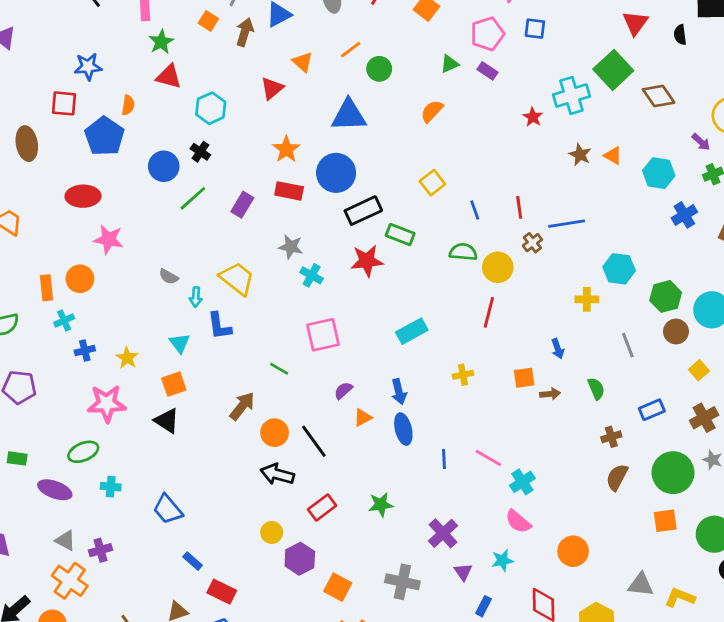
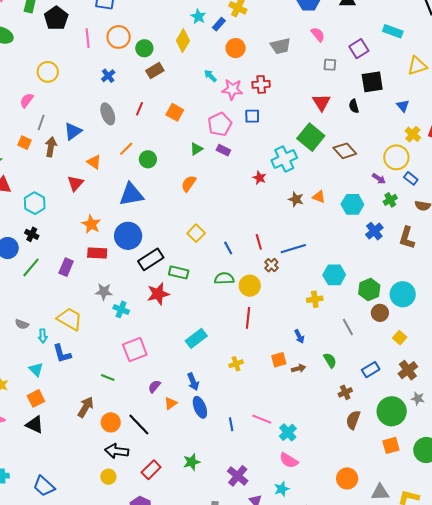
yellow circle: (272, 532) -> (108, 477), moved
orange circle: (573, 551) -> (347, 478), moved

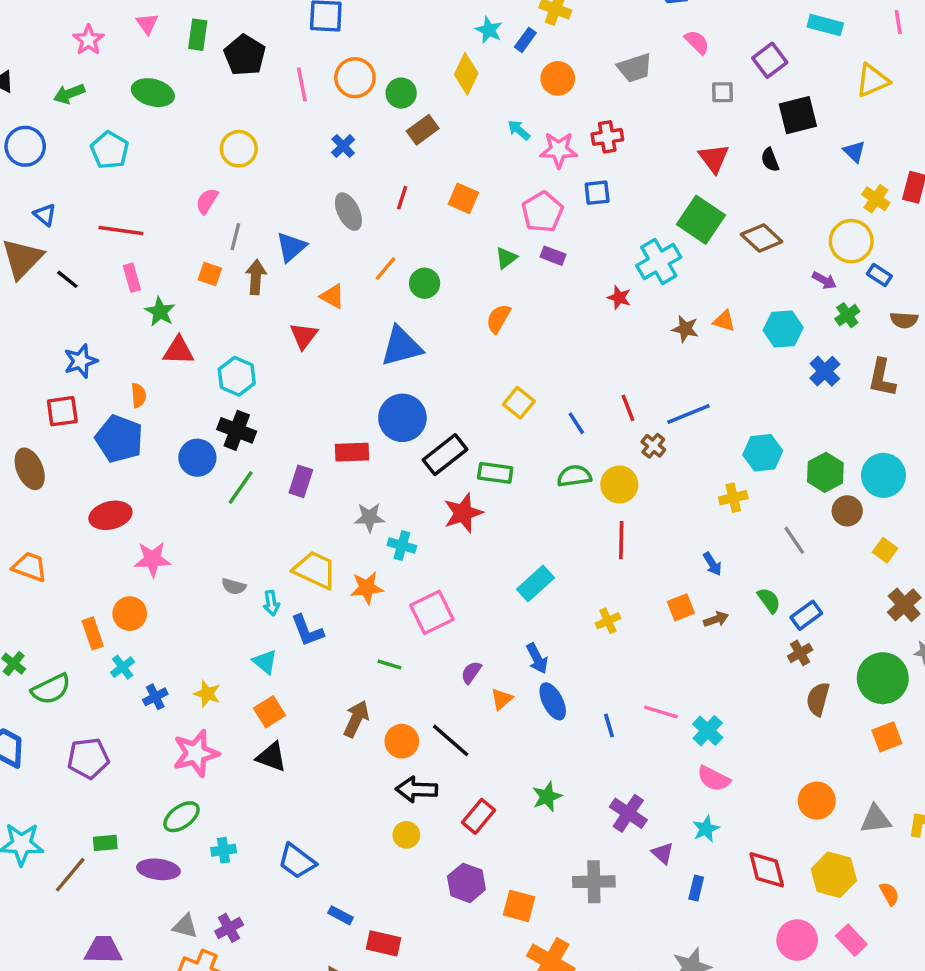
orange star: (91, 224) -> (367, 588), moved, turned -30
black cross: (32, 234) -> (237, 430), size x1.5
blue rectangle: (371, 370) -> (806, 615), moved

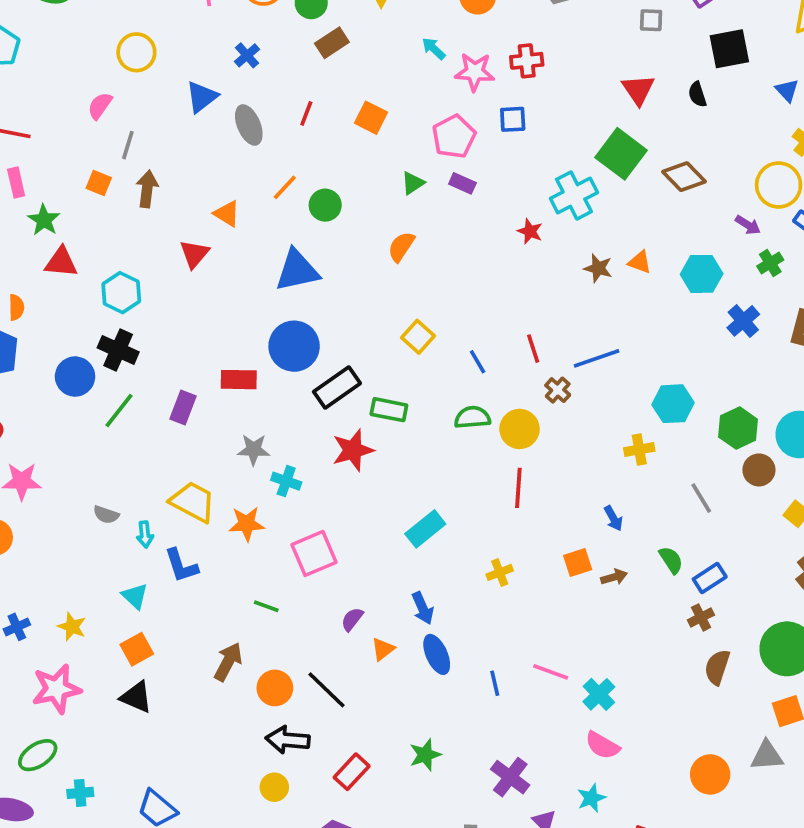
blue triangle: (291, 247) -> (202, 97), moved
gray triangle: (876, 819) -> (767, 756), moved

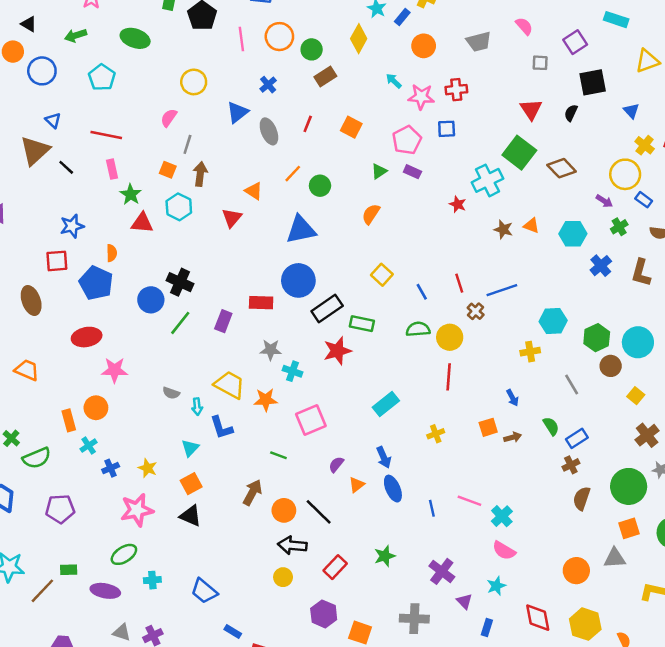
black semicircle: (697, 94) -> (571, 113), turned 42
cyan hexagon: (121, 293) -> (179, 207), moved
cyan triangle: (135, 596) -> (190, 448), turned 30

